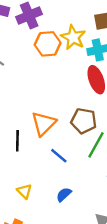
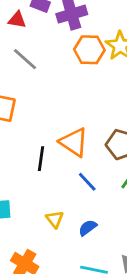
orange triangle: (44, 124) -> (74, 142), turned -48
yellow triangle: (24, 191) -> (55, 219), moved

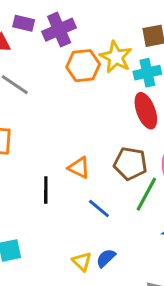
orange triangle: (74, 142) -> (79, 168), size x0.7
yellow triangle: (55, 219) -> (82, 261), moved

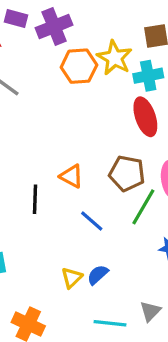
yellow triangle: (82, 261) -> (72, 278), turned 30

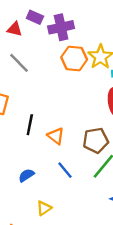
brown pentagon: (127, 173) -> (96, 140), turned -30
black line: (35, 199) -> (30, 125), moved
blue semicircle: (98, 275) -> (26, 175), moved

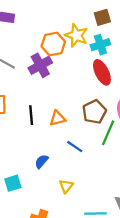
purple cross: (61, 27) -> (40, 65), moved
orange triangle: (56, 136) -> (57, 118), turned -35

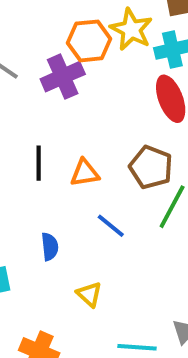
brown pentagon: (94, 112) -> (151, 167), turned -30
blue semicircle: (42, 161) -> (50, 247), turned 128
yellow triangle: (66, 186) -> (89, 294), turned -32

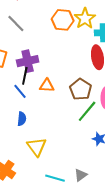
purple cross: (63, 77) -> (28, 61), moved
blue line: (111, 226) -> (20, 91), moved
yellow triangle: (89, 294) -> (37, 147), size x1.5

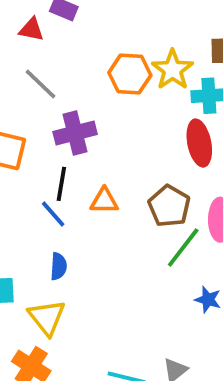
purple cross: (28, 61) -> (75, 133), moved
yellow triangle: (37, 147) -> (47, 317), moved

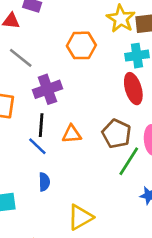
yellow star: (172, 70) -> (121, 19), moved
yellow triangle: (47, 317) -> (80, 217), moved, turned 44

